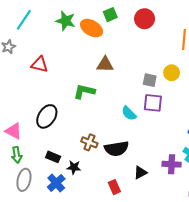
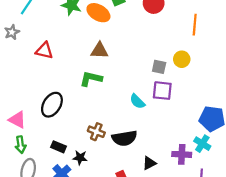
brown triangle: (105, 64) -> (100, 51), moved

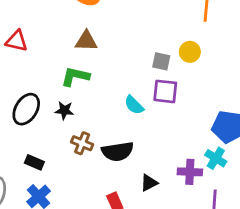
black star: (80, 158) -> (64, 111), moved

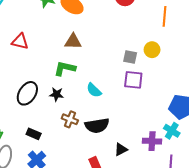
cyan semicircle: (134, 105) -> (94, 90), moved

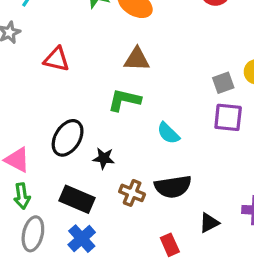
gray square: (130, 57) -> (223, 83), turned -32
black star: (56, 94) -> (104, 158), moved
brown cross: (70, 119) -> (132, 193), moved
black rectangle: (34, 134) -> (77, 199), size x1.5

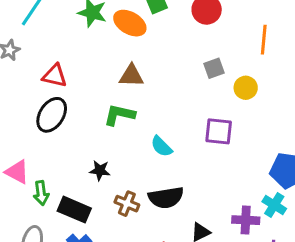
gray square: (223, 83) -> (214, 68), moved
black ellipse: (68, 138) -> (52, 115), moved
green arrow: (22, 196) -> (41, 193), moved

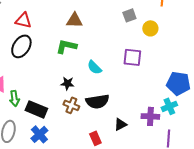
black star: (100, 170) -> (67, 83), moved
cyan cross: (274, 205) -> (169, 106), turned 35

